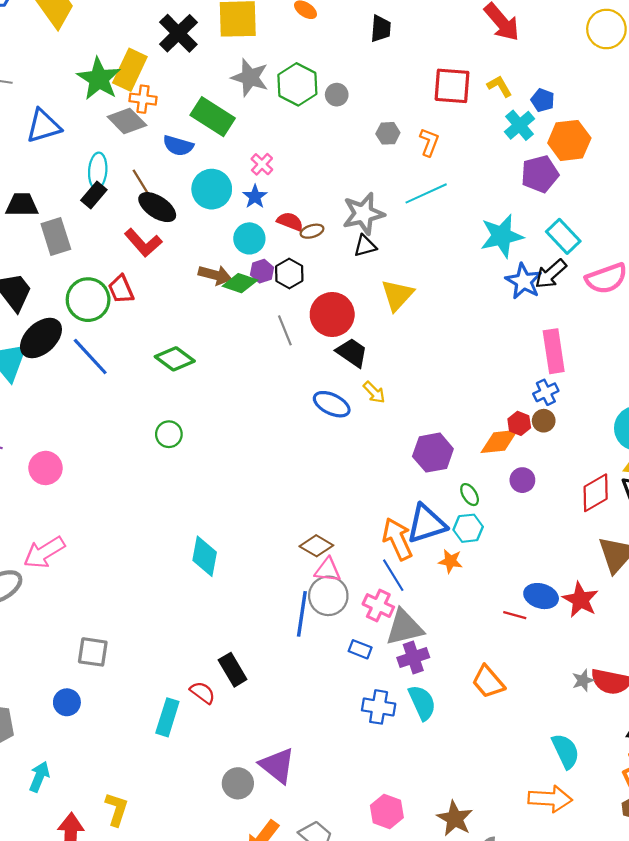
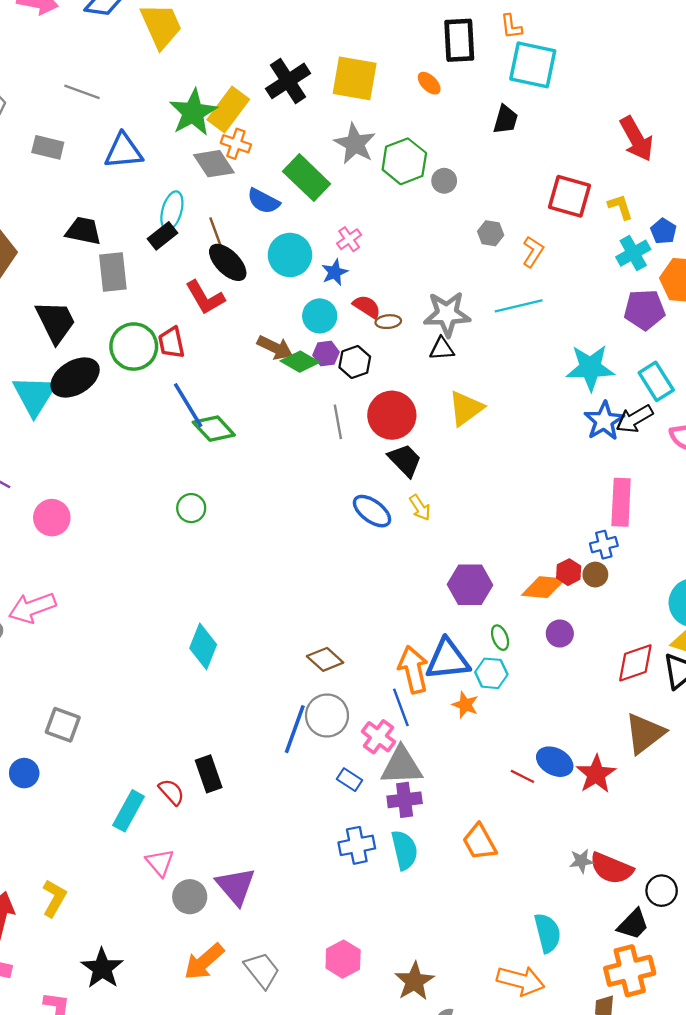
blue line: (90, 356) -> (188, 405), moved
pink triangle: (328, 570) -> (160, 863), moved, turned 32
blue cross: (379, 707) -> (357, 845), turned -32

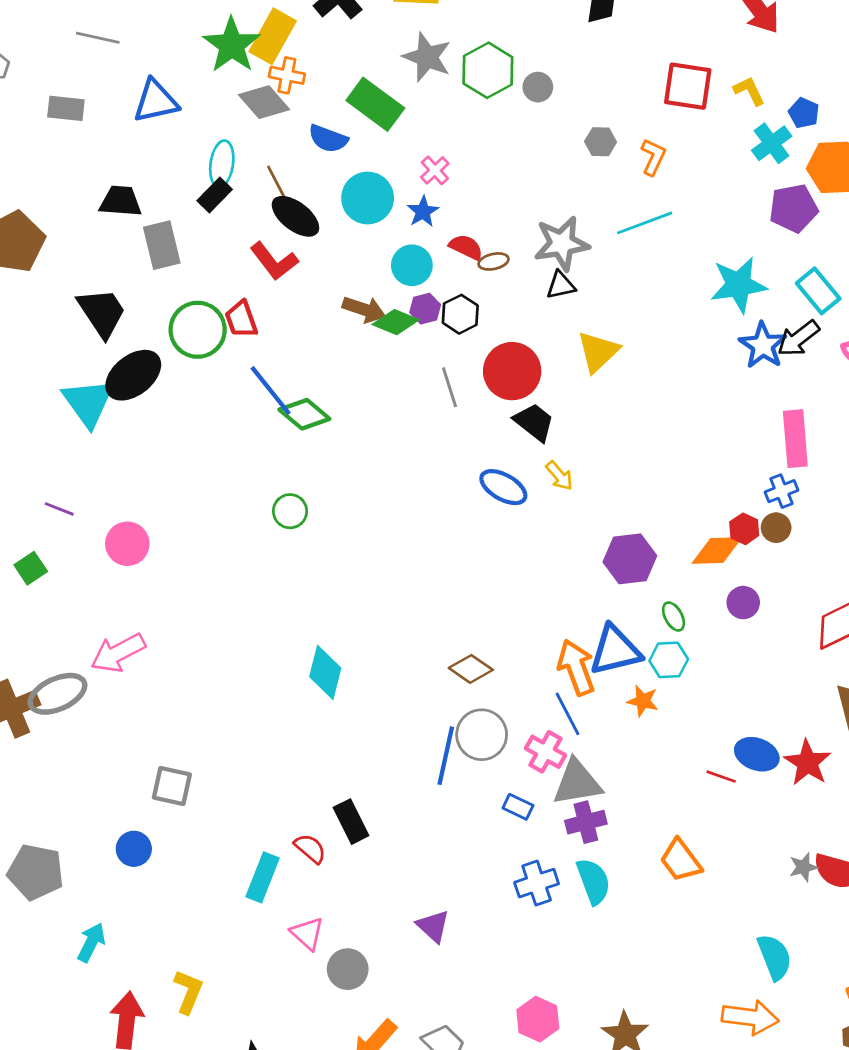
purple triangle: (236, 886) -> (433, 926), moved, size x0.7

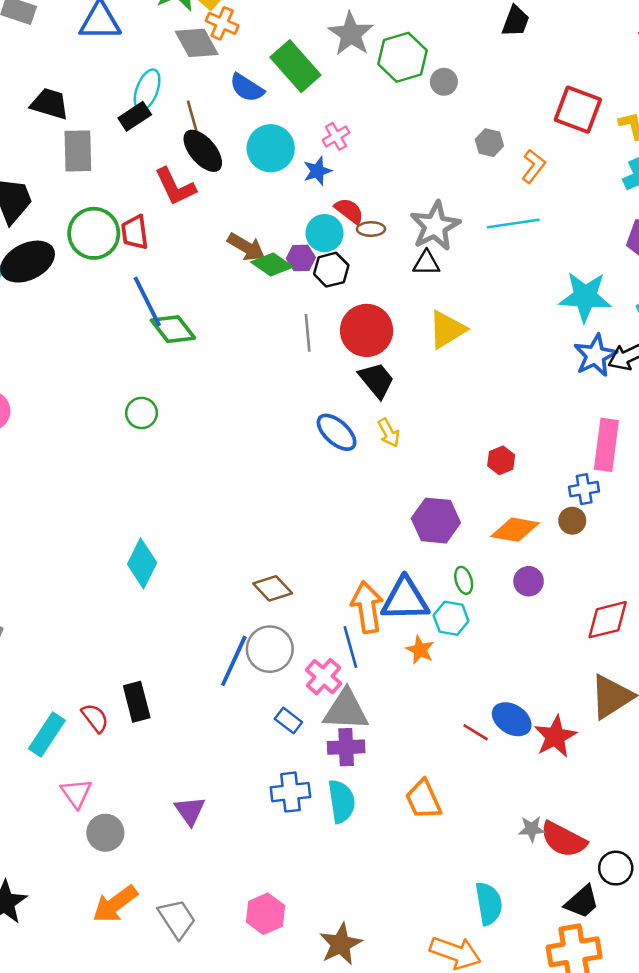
gray star: (562, 244) -> (435, 226), turned -30
cyan circle: (412, 265) -> (325, 233), moved
red hexagon: (744, 529) -> (501, 460), moved

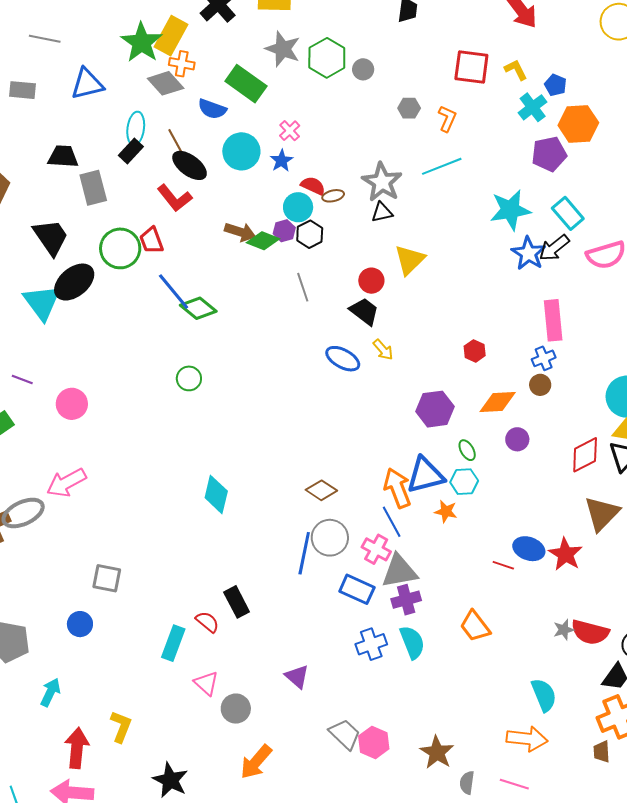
red circle: (367, 330) -> (371, 281), moved, size x0.6
blue rectangle: (288, 720) -> (357, 589), size x1.6
gray trapezoid: (177, 919) -> (345, 734), moved

